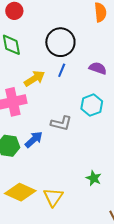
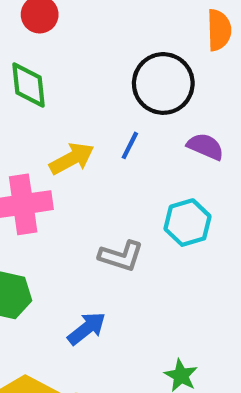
black circle: (60, 42) -> (163, 83), moved
blue arrow: (34, 139) -> (87, 328), moved

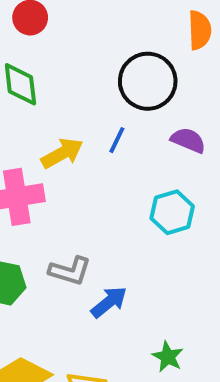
gray L-shape: (121, 256) -> (70, 271), moved
blue arrow: (87, 328) -> (109, 302), moved

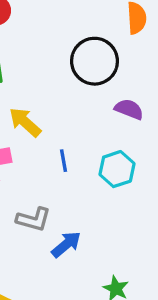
blue line: (117, 140) -> (64, 161), moved, turned -35
yellow arrow: (62, 153) -> (25, 122), turned -108

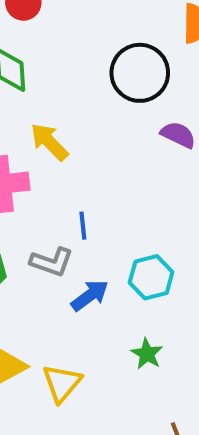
blue line: (64, 161) -> (83, 226), moved
cyan hexagon: (117, 169) -> (151, 277), moved

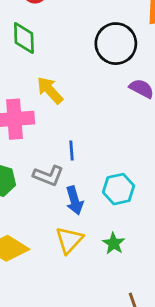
blue arrow: (90, 295) -> (75, 200), turned 108
yellow triangle: (62, 383) -> (69, 240), moved

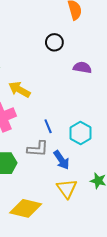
black circle: (116, 44) -> (54, 42), size x0.6
cyan hexagon: (119, 189) -> (81, 133), moved

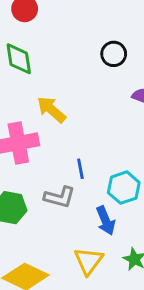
blue arrow: (61, 160) -> (106, 221), moved

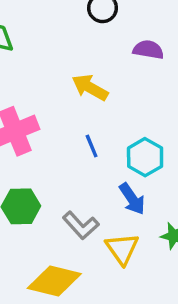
yellow arrow: (51, 109) -> (90, 88), moved
gray L-shape: (60, 197) -> (81, 225), moved, turned 44

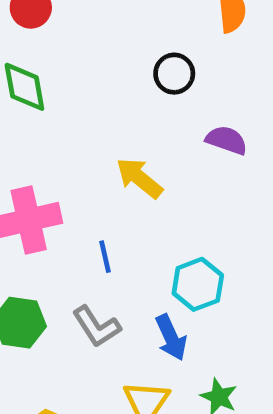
blue line: (92, 146) -> (105, 257), moved
gray L-shape: (81, 225) -> (96, 327), moved

